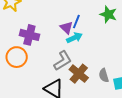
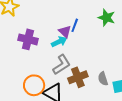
cyan arrow: (74, 38) -> (59, 42), moved
orange circle: (17, 57) -> (34, 85), moved
brown cross: (79, 74) -> (78, 77), turned 30

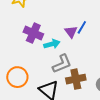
cyan arrow: (59, 42) -> (52, 44), moved
orange circle: (34, 85) -> (17, 77), moved

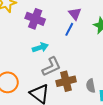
purple triangle: (71, 32) -> (75, 14), moved
purple cross: (33, 33) -> (35, 19), moved

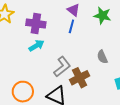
cyan arrow: (40, 47) -> (36, 46), moved
gray semicircle: (91, 86) -> (102, 57), moved

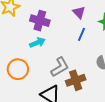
blue line: (71, 26) -> (82, 34), moved
orange circle: (23, 92) -> (18, 69), moved

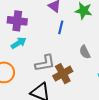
gray L-shape: (60, 67) -> (45, 63), turned 30

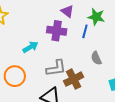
purple cross: (17, 21) -> (57, 31), moved
blue line: (61, 27) -> (85, 31), moved

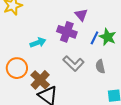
green star: (96, 17) -> (108, 37), moved
gray L-shape: (56, 68) -> (73, 63), moved, turned 40
brown cross: (74, 79) -> (40, 80), moved, turned -30

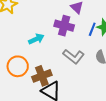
brown cross: (40, 80) -> (42, 76), turned 30

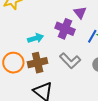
brown cross: (42, 76) -> (38, 63), moved

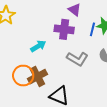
brown cross: (38, 63) -> (37, 77), moved

